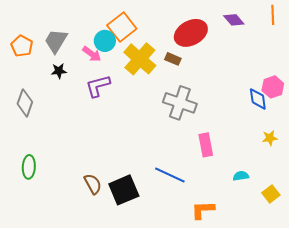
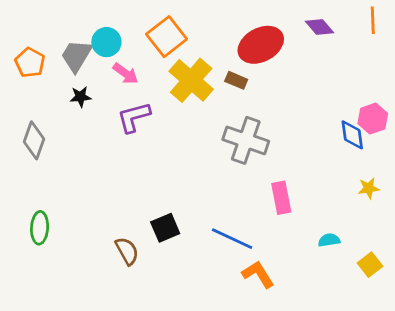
cyan circle: (105, 41) -> (106, 42), moved
black square: (124, 190) -> (165, 228), moved, size x0.7
orange L-shape: (203, 210) -> (258, 274), moved, turned 60

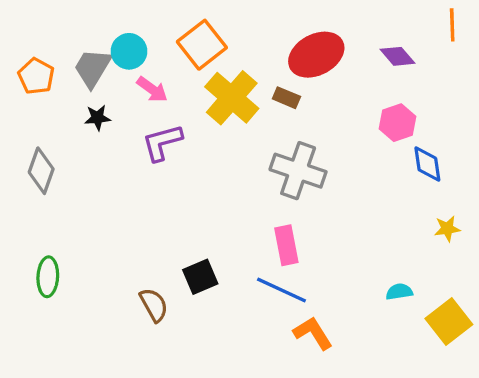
purple diamond: (319, 27) -> (398, 56), moved
pink hexagon: (373, 119) -> (398, 123), moved
pink rectangle: (281, 198) -> (286, 245), moved
yellow square: (370, 265) -> (449, 321), size x1.5

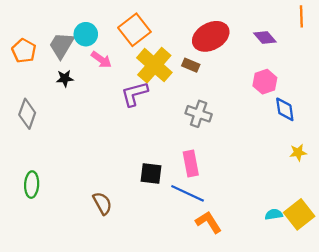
purple L-shape: (162, 142) -> (134, 94), moved
gray cross: (298, 171) -> (199, 114), size x0.7
black square: (200, 277) -> (151, 173), moved, turned 30
cyan semicircle: (399, 292) -> (274, 214), moved

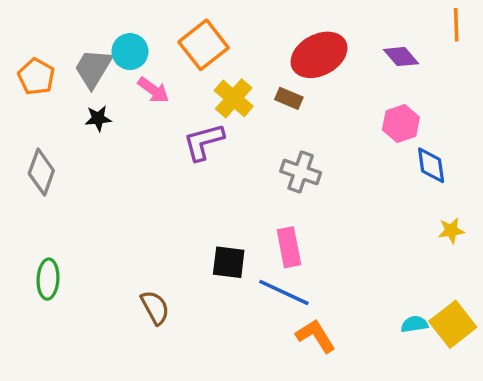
yellow cross: (154, 65) -> (234, 98), size x0.7

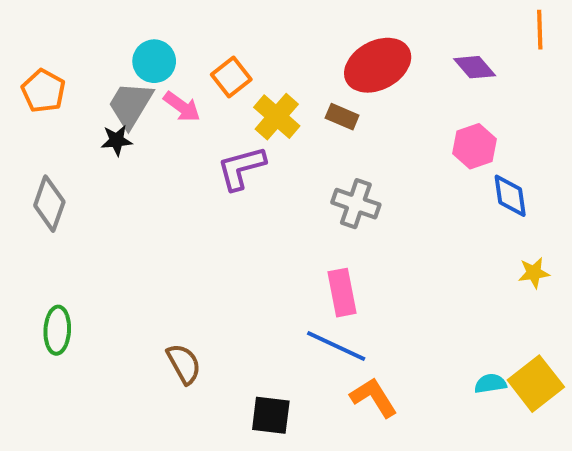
orange square: (204, 45) -> (231, 77), moved, size x0.7
gray trapezoid: (93, 68) -> (130, 105), moved
black square: (229, 262) -> (271, 415), moved

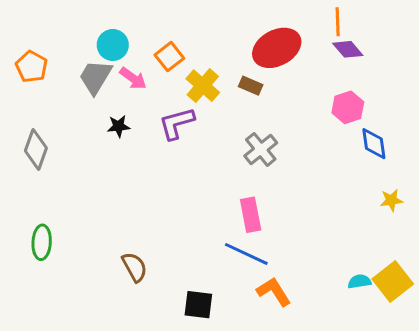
orange line: (540, 30) -> (338, 22), moved
black star: (117, 140) -> (119, 126), moved
gray cross: (356, 204) -> (261, 149), turned 32

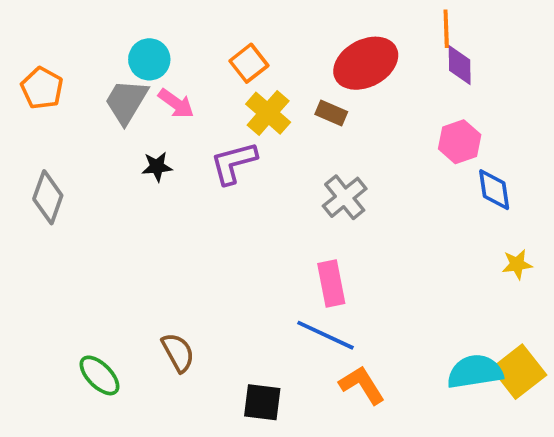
purple diamond: (348, 49) -> (460, 65), turned 40
orange square: (169, 57) -> (249, 63), moved
green ellipse: (42, 242) -> (99, 375), moved, turned -48
cyan semicircle: (359, 281) -> (475, 372), size x1.8

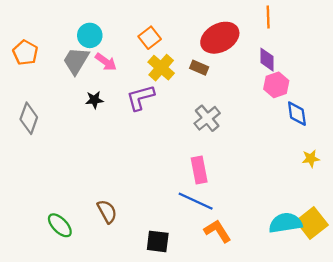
purple diamond: (460, 65) -> (267, 60), moved

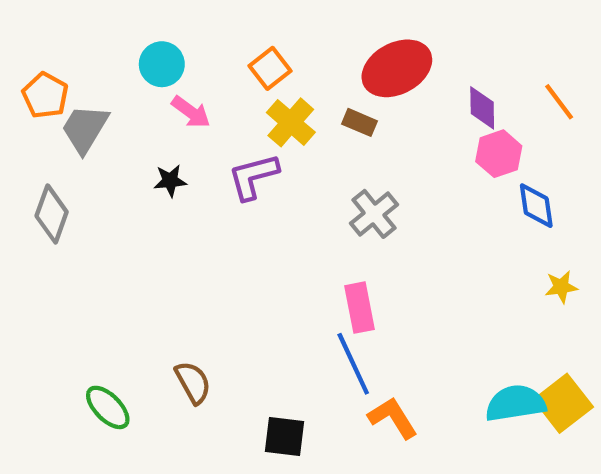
orange line: (268, 17) -> (559, 102), moved, turned -35
gray trapezoid: (76, 61) -> (85, 129), moved
blue line: (196, 201) -> (353, 364), turned 40

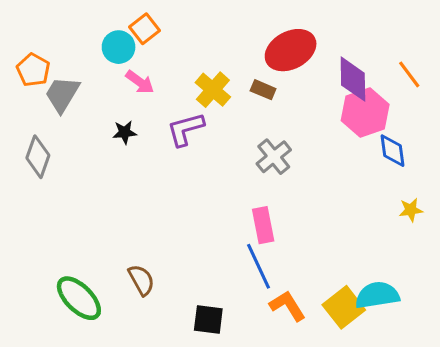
orange square: (270, 68) -> (144, 29), moved
purple diamond: (482, 108) -> (353, 79), size x1.4
pink hexagon: (499, 154) -> (365, 113), size x1.4
yellow square: (563, 403) -> (344, 307), moved
green ellipse: (108, 407) -> (79, 298), size x1.4

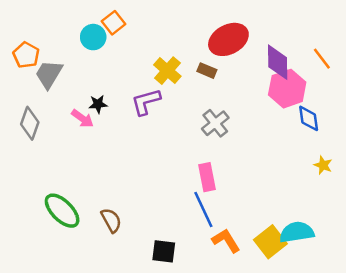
pink arrow: (140, 82) -> (82, 118), moved
yellow star: (411, 210) -> (323, 165), turned 30
green ellipse: (79, 298) -> (62, 211), moved

